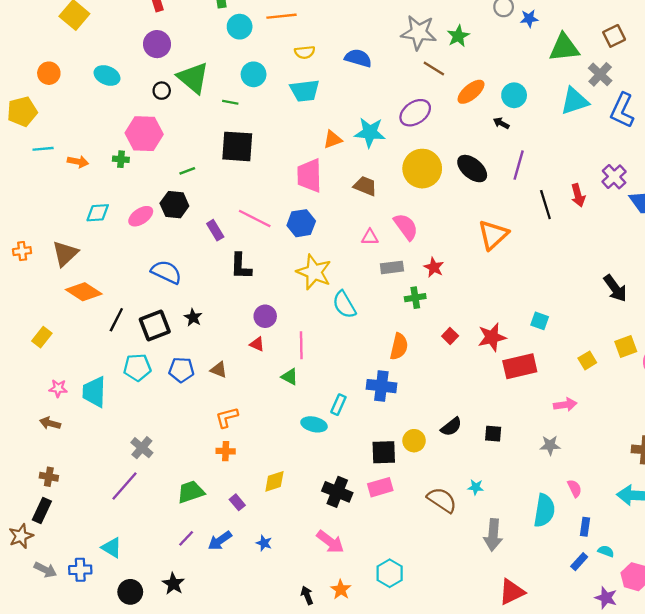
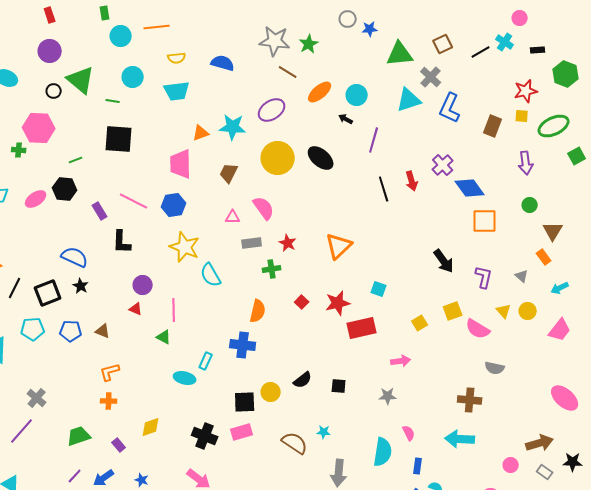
purple line: (519, 165) -> (374, 140), moved
brown trapezoid: (365, 186) -> (229, 173), turned -85
orange triangle: (493, 235) -> (339, 246), moved
blue semicircle: (166, 272) -> (75, 257), moved

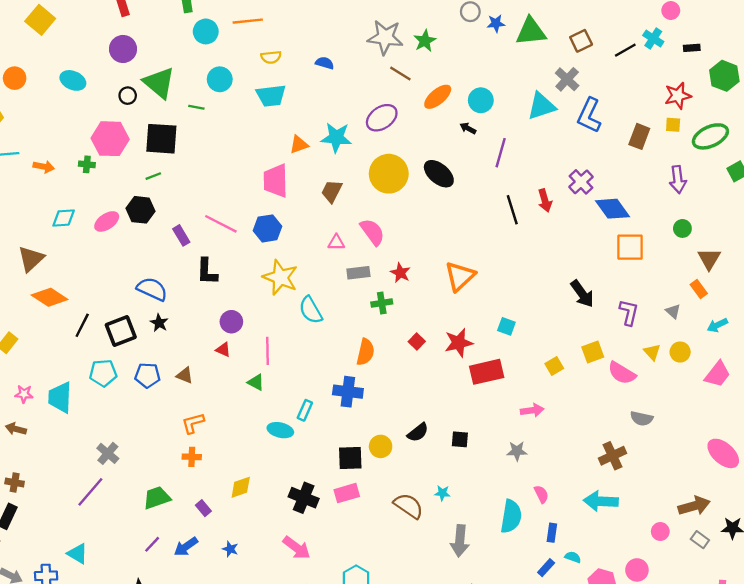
green triangle: (400, 54) -> (531, 31), moved
blue semicircle: (223, 63) -> (325, 63), size x0.7
black square: (119, 139) -> (161, 139), moved
brown cross: (470, 400) -> (613, 456), turned -30

